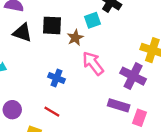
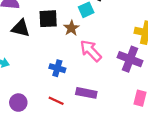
purple rectangle: (119, 105) -> (86, 93), moved

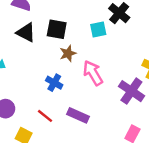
brown star: (71, 28) -> (68, 53), moved

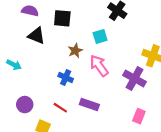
black square: (57, 29) -> (62, 18), moved
cyan square: (98, 29) -> (100, 37), moved

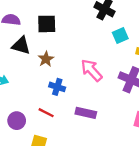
cyan square: (100, 37) -> (120, 36), moved
brown star: (75, 51) -> (46, 59), moved
red line: (60, 108) -> (46, 113), moved

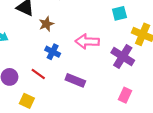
pink arrow: (92, 70) -> (87, 41), turned -55

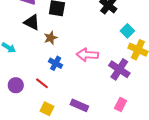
cyan square: (119, 13) -> (127, 31), moved, turned -32
purple rectangle: (75, 80) -> (79, 105), moved
yellow square: (27, 101) -> (47, 109), moved

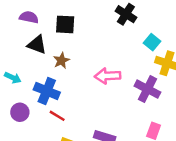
blue cross: (56, 63) -> (47, 91), moved, size x1.5
purple circle: (16, 85) -> (20, 112), moved

